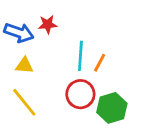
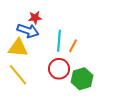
blue arrow: (19, 33) -> (28, 31), moved
yellow triangle: (24, 65) -> (18, 48), size x1.5

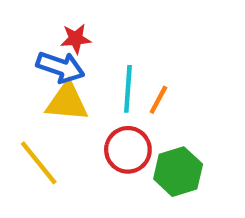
yellow triangle: (18, 48) -> (67, 102), moved

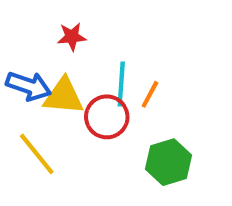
blue arrow: (60, 67) -> (29, 86), moved
red circle: (128, 150) -> (107, 117), moved

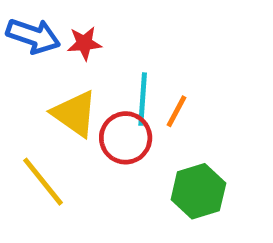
blue arrow: (29, 86) -> (33, 36), moved
yellow triangle: (64, 96) -> (75, 114), turned 30

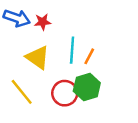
red circle: (126, 138) -> (65, 93), moved
green hexagon: (198, 191) -> (87, 87), moved

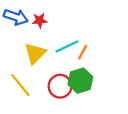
cyan line: (72, 50) -> (67, 47), turned 60
yellow triangle: (38, 58) -> (35, 53), turned 40

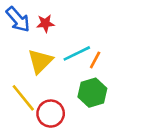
blue arrow: (16, 17) -> (18, 19), turned 30
red circle: (60, 86) -> (51, 114), moved

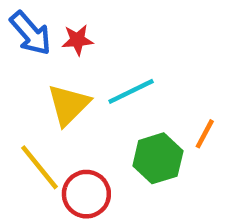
orange line: (95, 60) -> (205, 134), moved

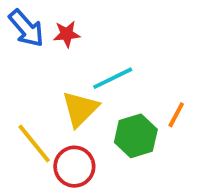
yellow triangle: (69, 105) -> (80, 109), moved

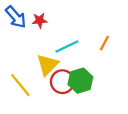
orange line: (176, 115) -> (104, 43), moved
red circle: (74, 167) -> (62, 82), moved

